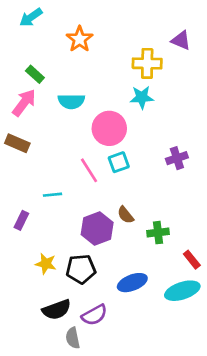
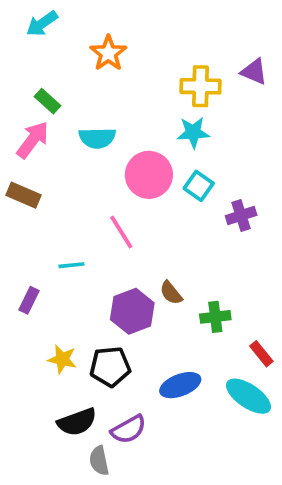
purple triangle: (181, 40) -> (254, 72), moved
cyan square: (119, 162) -> (199, 186), moved, turned -35
cyan ellipse: (182, 291) -> (248, 396), turned 52

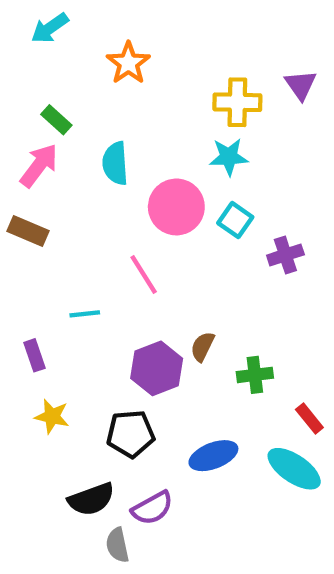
purple triangle: (254, 72) -> (301, 85), turned 32
cyan semicircle: (97, 138) -> (115, 163), turned 87
brown semicircle: (171, 293) -> (203, 347), turned 65
purple rectangle: (29, 300) -> (35, 355), turned -45
yellow star: (62, 359) -> (52, 416), moved

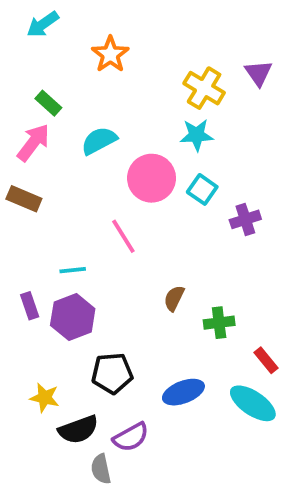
yellow cross: (237, 102) -> (204, 88), turned 30
cyan semicircle: (115, 163) -> (99, 141), turned 66
purple hexagon: (157, 368) -> (73, 317), moved
yellow star: (52, 416) -> (45, 398), moved

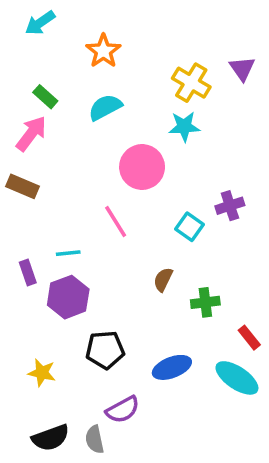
cyan semicircle: (99, 141) -> (105, 107), moved
cyan square: (202, 189) -> (189, 227), moved
purple rectangle: (30, 306) -> (28, 272), moved
black semicircle: (78, 430) -> (51, 438), moved

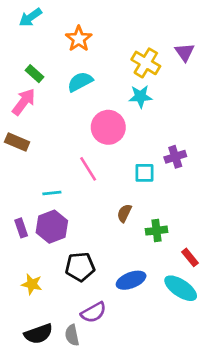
cyan square: (189, 227) -> (144, 173), turned -35
purple rectangle: (28, 272) -> (21, 228), moved

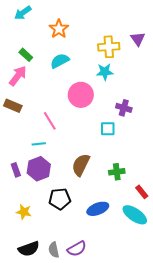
yellow cross: (146, 63) -> (109, 47), turned -35
purple cross: (175, 157) -> (124, 108), moved, turned 35
pink line: (88, 169) -> (50, 121), moved
brown semicircle: (124, 213) -> (81, 165), moved, size x1.6
purple semicircle: (93, 312) -> (77, 249), moved

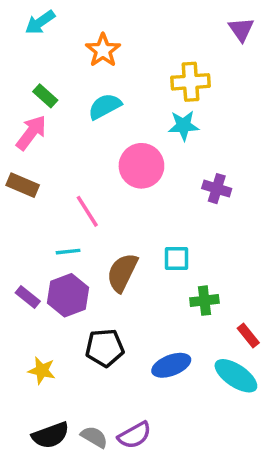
purple triangle: (138, 39) -> (241, 29), moved
cyan square: (108, 129) -> (176, 259), moved
brown semicircle: (81, 165) -> (122, 273), moved
purple rectangle: (16, 170) -> (28, 297), turned -32
gray semicircle: (54, 250) -> (94, 437), turned 133

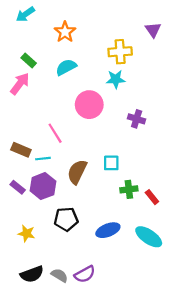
purple triangle: (241, 29) -> (153, 30), moved
brown rectangle: (23, 185) -> (21, 150), moved
red rectangle: (248, 336) -> (152, 197), moved

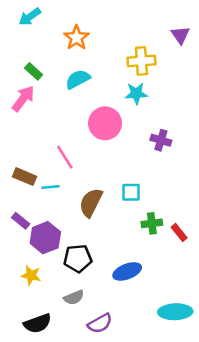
purple hexagon: (43, 186) -> (45, 238), moved
cyan ellipse: (149, 237) -> (175, 312), moved, turned -36
gray semicircle: (59, 275) -> (74, 297), moved, turned 126

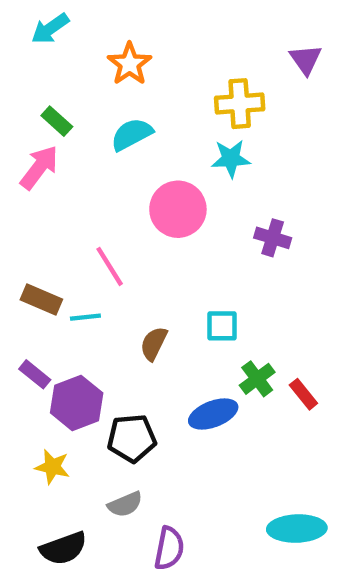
brown semicircle: (91, 203) -> (154, 344), size x0.7
green cross: (152, 223) -> (257, 379), turned -30
blue ellipse: (127, 271) -> (213, 414), moved
purple semicircle: (100, 323) -> (169, 548), turned -50

